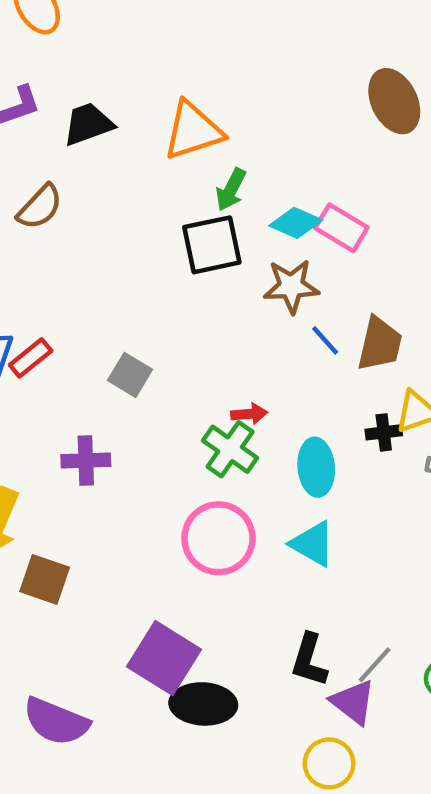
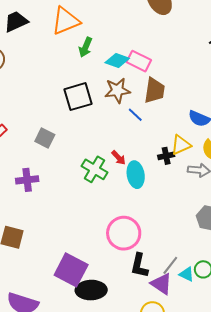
black square: (212, 245) -> (78, 97), moved
brown trapezoid: (380, 344) -> (155, 90), moved
red arrow: (249, 414) -> (119, 158), moved, turned 56
pink circle: (218, 538) -> (124, 233), moved
cyan triangle: (313, 544) -> (187, 274), moved, size x0.7

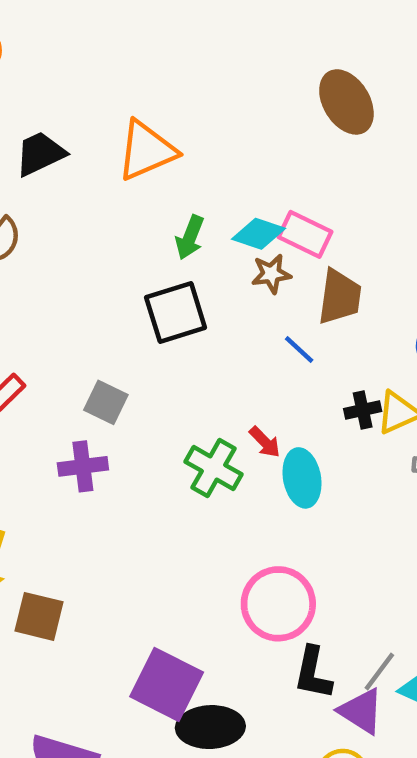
green arrow: (86, 47) -> (190, 237), moved
brown star: (117, 90) -> (271, 274), moved, size x0.7
black cross: (166, 156) -> (363, 410), moved
purple cross: (27, 180) -> (83, 466), moved

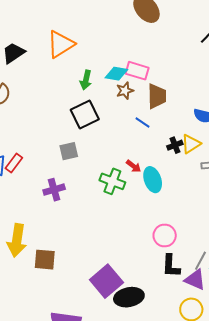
gray square: (106, 402) -> (69, 151), moved, turned -30
pink circle: (278, 604) -> (165, 235), moved, size x0.7
purple square: (167, 684) -> (106, 281), turned 32

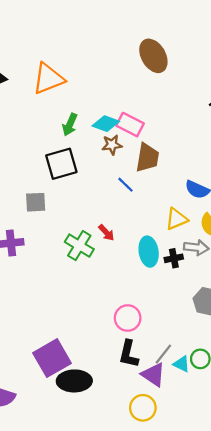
black cross: (175, 145) -> (174, 258), moved
cyan ellipse: (153, 180) -> (149, 252), moved

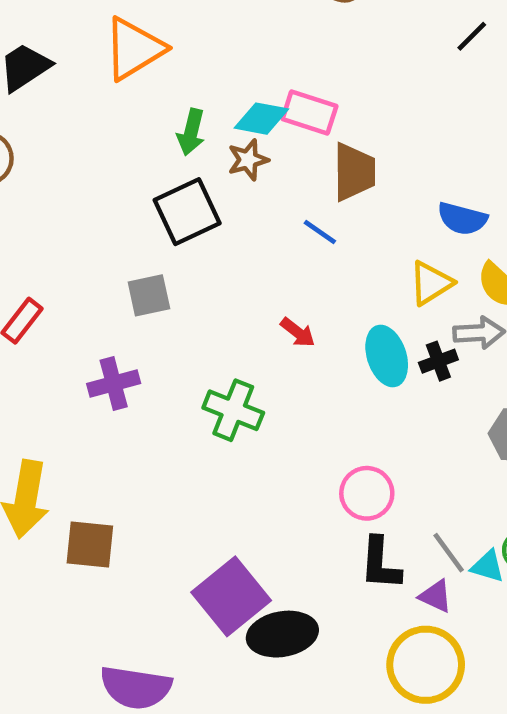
brown star: (112, 145) -> (248, 160), moved
green cross: (79, 246) -> (233, 410), moved
gray line: (163, 354) -> (449, 553), turned -65
purple triangle: (153, 375) -> (436, 596), size x0.7
yellow circle: (143, 408) -> (426, 665), size x1.4

